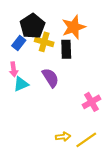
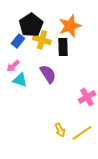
pink arrow: (14, 69) -> (13, 66), turned 56
cyan triangle: (21, 84) -> (20, 80), turned 42
yellow arrow: (63, 137) -> (60, 130), turned 72

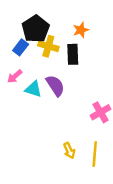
orange star: (70, 26) -> (81, 30), size x0.6
cyan triangle: (20, 80) -> (33, 89), moved
yellow line: (82, 133) -> (95, 154), turned -50

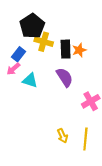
orange star: (81, 30) -> (79, 50), moved
blue rectangle: (21, 47) -> (19, 54), moved
purple semicircle: (55, 86) -> (65, 77), moved

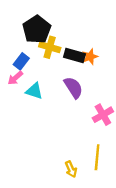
black rectangle: (66, 49) -> (75, 55), turned -72
yellow arrow: (62, 136) -> (71, 169), moved

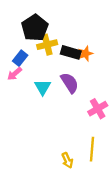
yellow cross: (50, 47) -> (47, 45), turned -30
cyan triangle: (34, 91) -> (43, 87), moved, turned 42

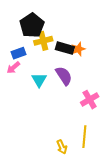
blue rectangle: (20, 58) -> (19, 53), turned 32

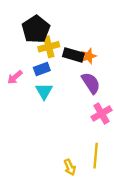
blue rectangle: (19, 53) -> (42, 69), moved
purple semicircle: (64, 76) -> (91, 83), moved

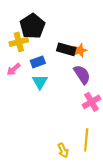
yellow cross: (49, 47) -> (19, 42), moved

